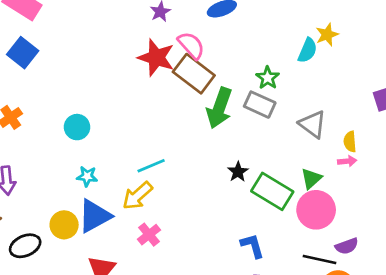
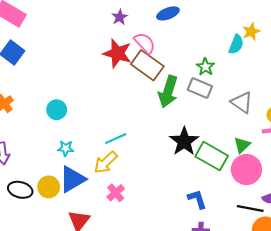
black star: (238, 172) -> (184, 141), size x1.8
black ellipse: (25, 246) -> (20, 190), moved, turned 40

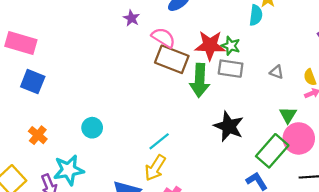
red star: (117, 53) -> (210, 45), moved
gray triangle: (242, 102) -> (277, 72), size x0.6
cyan star: (66, 148) -> (69, 170), moved, size x1.8
green rectangle: (212, 156) -> (272, 151), moved, turned -64

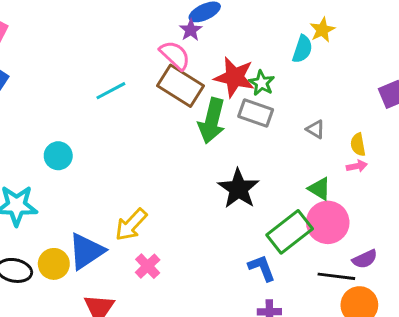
purple star: (131, 18) -> (191, 30), moved
green triangle: (288, 115) -> (319, 189), turned -42
cyan line: (159, 141) -> (111, 91), moved

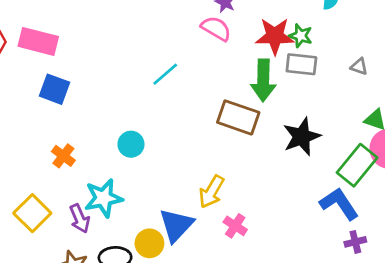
brown rectangle: (180, 86) -> (238, 117), moved
black star: (239, 189) -> (302, 137), turned 30
blue L-shape: (262, 268) -> (339, 204), size x1.4

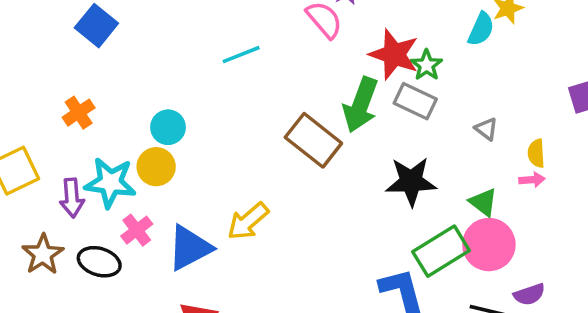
black star: (302, 137) -> (411, 181), moved
pink cross: (235, 226) -> (137, 230), moved
yellow circle: (149, 243) -> (156, 167), moved

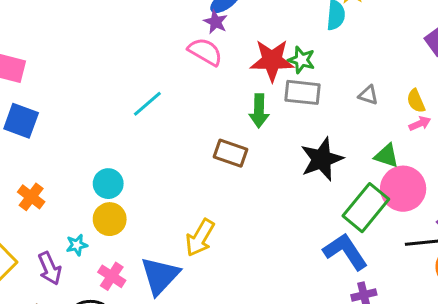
green arrow: (361, 105) -> (259, 111), size x0.7
brown rectangle: (313, 140) -> (230, 153), size x0.7
cyan star: (110, 183) -> (77, 245), size x0.5

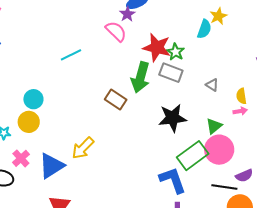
green arrow: (259, 111) -> (140, 77), size x1.4
green triangle: (387, 156) -> (214, 126), turned 48

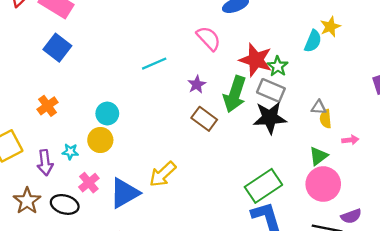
purple star: (127, 14) -> (197, 84), moved
gray triangle: (212, 85) -> (319, 107), turned -32
yellow semicircle: (241, 96) -> (326, 119), moved
black star: (172, 118) -> (270, 118), moved
green rectangle: (193, 156) -> (263, 186), moved

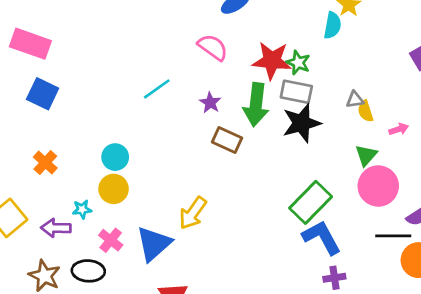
purple arrow: (45, 163) -> (56, 228), turned 110

